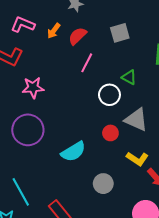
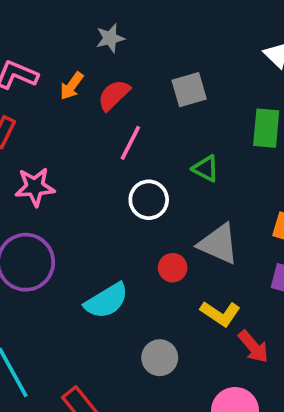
white circle: (109, 95) -> (149, 200), moved

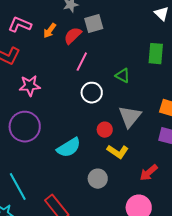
gray square: (189, 90) -> (94, 24), moved
gray triangle: (218, 244) -> (130, 117), turned 45
yellow L-shape: (220, 314) -> (118, 152), moved
red arrow: (253, 347) -> (149, 173), turned 90

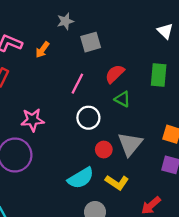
red semicircle: (73, 36) -> (115, 74), moved
pink star: (30, 86) -> (32, 120), moved
red circle: (105, 130) -> (104, 150), moved
cyan semicircle: (69, 148) -> (81, 178), moved

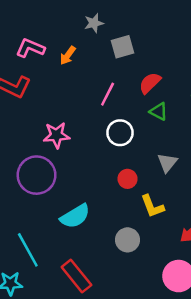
gray triangle: (130, 144) -> (167, 163), size x0.7
red circle: (104, 150) -> (127, 179), moved
cyan semicircle: (81, 178) -> (75, 216), moved
yellow L-shape: (117, 182) -> (152, 206), turned 35

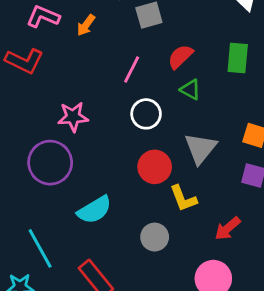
gray triangle: (167, 163) -> (200, 148), size x1.4
red circle: (127, 179) -> (155, 167), size x1.5

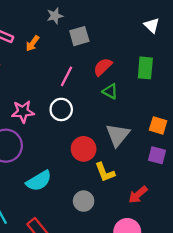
white circle: (146, 114) -> (61, 109), moved

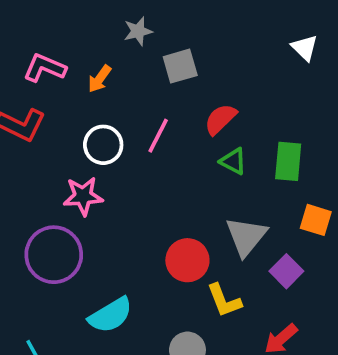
green rectangle: (145, 68) -> (288, 161), moved
white circle: (61, 109) -> (103, 145), moved
purple square: (157, 155) -> (286, 271), moved, turned 30

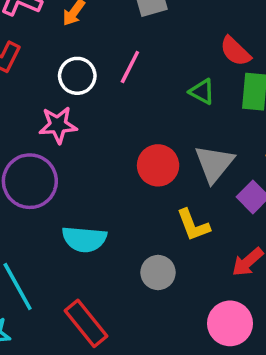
red semicircle: (220, 119) -> (235, 51), moved, turned -92
red circle: (187, 260) -> (158, 165), moved
cyan semicircle: (111, 315) -> (84, 239), turned 36

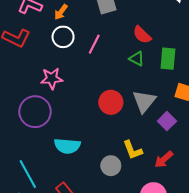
red semicircle: (235, 51) -> (142, 35), moved
white circle: (77, 76) -> (63, 37), moved
yellow L-shape: (193, 225) -> (133, 150), moved

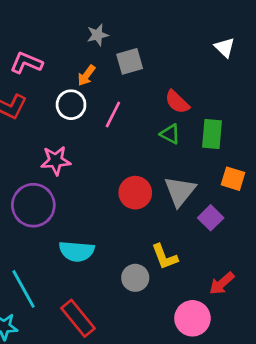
orange arrow: (61, 12) -> (86, 75), moved
red arrow: (164, 159) -> (222, 283), moved

